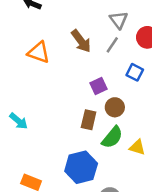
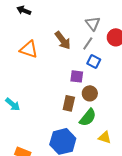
blue square: (135, 72) -> (94, 61), moved
purple square: (99, 86) -> (77, 76), turned 32
yellow triangle: (137, 147) -> (105, 137), moved

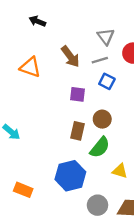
black arrow: (24, 10) -> (37, 21), moved
gray line: (88, 43) -> (100, 60), turned 40
purple square: (77, 76) -> (77, 94), moved

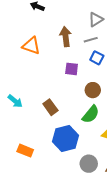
gray triangle: (106, 37) -> (96, 20), turned 35
brown arrow: (70, 57) -> (66, 37), turned -150
brown rectangle: (77, 131) -> (50, 107), moved, turned -49

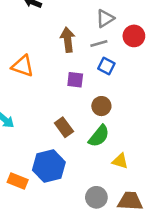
orange triangle: (31, 46) -> (23, 66), moved
brown rectangle: (50, 107) -> (64, 127), moved
blue hexagon: (66, 138) -> (49, 166), moved

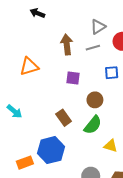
orange triangle: (23, 66) -> (29, 66), turned -36
blue square: (106, 66) -> (112, 73), moved, turned -32
orange rectangle: (18, 181) -> (25, 163), turned -42

